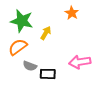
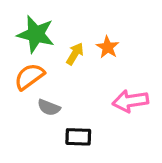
orange star: (72, 13) -> (108, 47), moved
black rectangle: (48, 74) -> (78, 137), moved

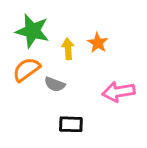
yellow arrow: (75, 54) -> (68, 49), turned -36
gray semicircle: (49, 108) -> (55, 84), moved

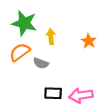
orange star: (98, 43) -> (89, 41), moved
pink arrow: (118, 92) -> (81, 95), moved

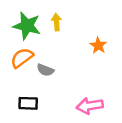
yellow arrow: (51, 37) -> (56, 22), moved
black rectangle: (53, 93) -> (28, 103), moved

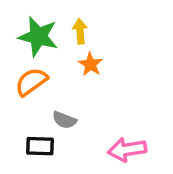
orange star: (98, 45) -> (90, 64), moved
gray semicircle: (45, 70) -> (64, 120), moved

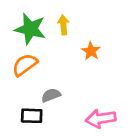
orange star: (90, 64) -> (91, 51), moved
gray semicircle: (64, 120) -> (51, 95), turned 138

